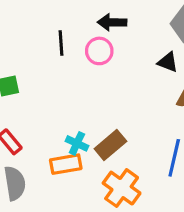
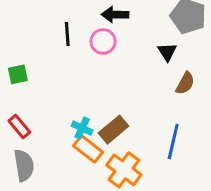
black triangle: (168, 62) -> (167, 52), turned 36
orange rectangle: (66, 164) -> (88, 149), moved, turned 48

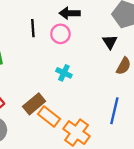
cyan cross: (82, 128) -> (64, 73), moved
brown rectangle: (113, 130) -> (34, 104), moved

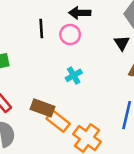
cyan cross: (64, 73) -> (74, 75), turned 35
brown rectangle: (34, 104) -> (42, 108), turned 60

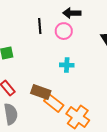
cyan cross: (74, 75) -> (67, 65), turned 32

